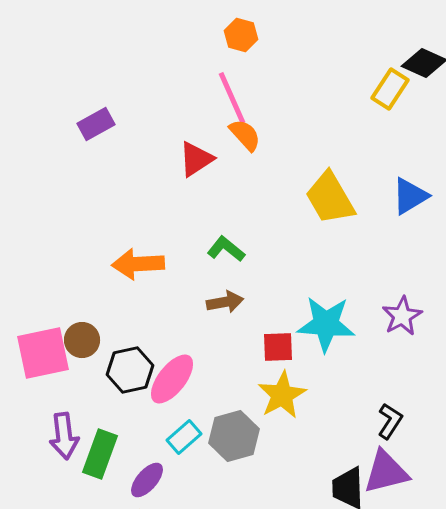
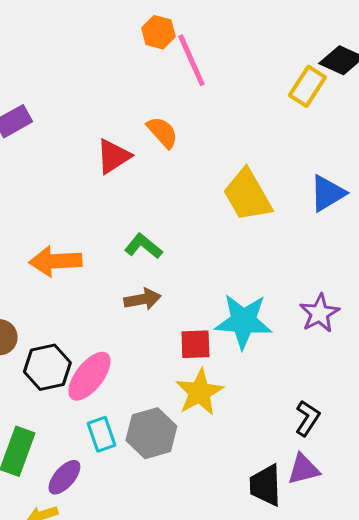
pink line: (232, 98) -> (191, 60), moved
cyan rectangle: (184, 437) -> (101, 434), turned -68
purple triangle: (386, 472) -> (303, 469), size x0.7

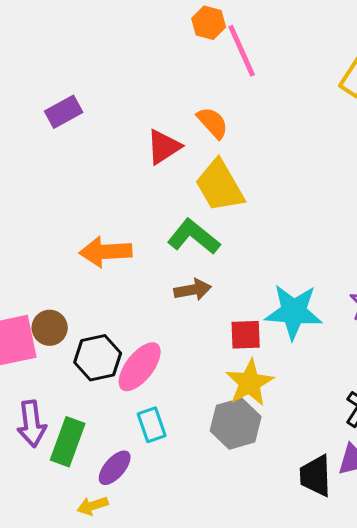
yellow trapezoid: (247, 195) -> (220, 186), moved
green L-shape: (143, 246) -> (194, 237), size x1.4
gray hexagon: (151, 433) -> (236, 424), moved

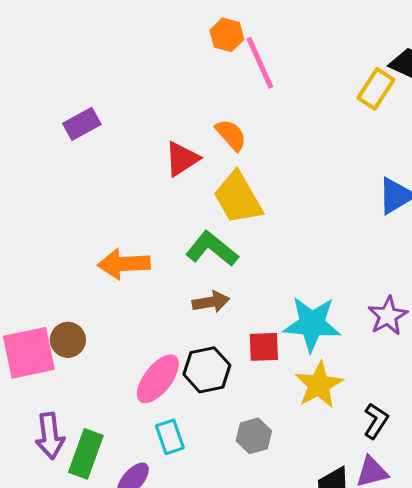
black hexagon: (98, 358) -> (207, 370), moved
yellow star: (250, 383) -> (319, 385), moved
gray hexagon: (236, 424) -> (254, 436), size x0.7

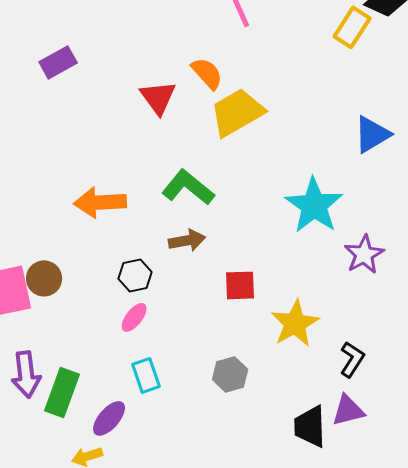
red triangle: (182, 159) -> (158, 97), turned -33
yellow trapezoid: (238, 198) -> (237, 112), moved, turned 90
cyan star: (312, 324) -> (314, 205), moved, turned 30
black hexagon: (207, 370) -> (135, 275), moved, size x0.7
pink ellipse: (158, 379) -> (134, 317), size x0.6

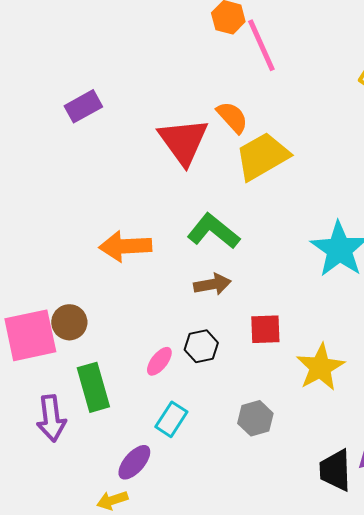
red triangle: (158, 97) -> (183, 141), size x1.4
black hexagon: (135, 275) -> (201, 346), moved
cyan rectangle: (146, 375) -> (171, 419), turned 52
green rectangle: (62, 392) -> (93, 387), moved, turned -36

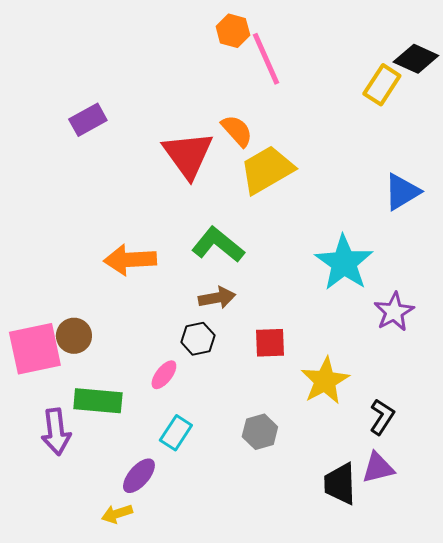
black hexagon: (201, 346) -> (198, 339), moved
green rectangle: (93, 387) -> (98, 401), turned -69

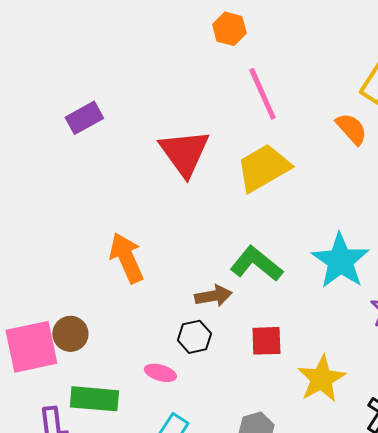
pink line: (266, 59) -> (262, 94), moved
orange semicircle: (237, 131) -> (351, 129), moved
green L-shape: (218, 245) -> (256, 264), moved
orange arrow: (130, 260) -> (126, 258), turned 69
pink ellipse: (164, 375) -> (160, 373), turned 68

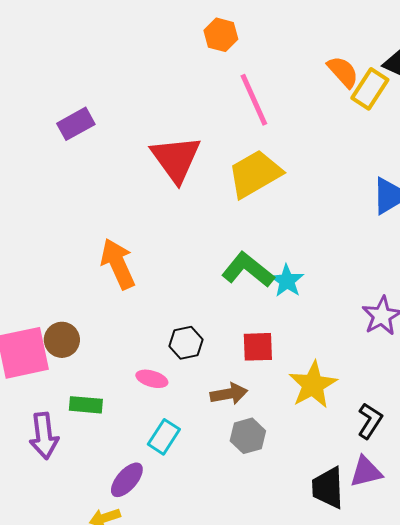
orange semicircle: (351, 129) -> (343, 72), moved
cyan star: (340, 261) -> (287, 281), moved, size x0.6
brown arrow: (213, 296) -> (229, 394), moved
green rectangle: (94, 399) -> (86, 405), size x0.7

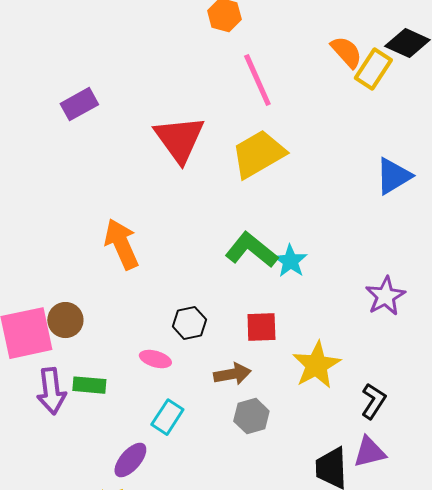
purple arrow: (44, 436) -> (51, 391), moved

